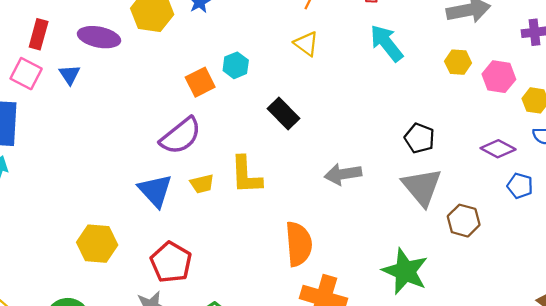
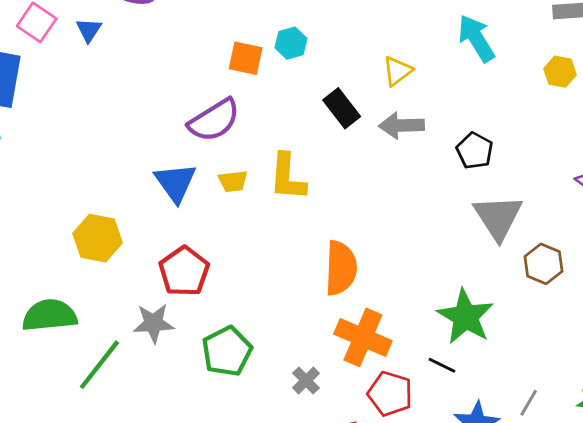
yellow triangle: (306, 44) -> (397, 71), moved, turned 40
orange square: (200, 82) -> (246, 58), turned 32
black pentagon: (420, 138) -> (475, 151), moved
gray arrow: (343, 174) -> (401, 125), moved

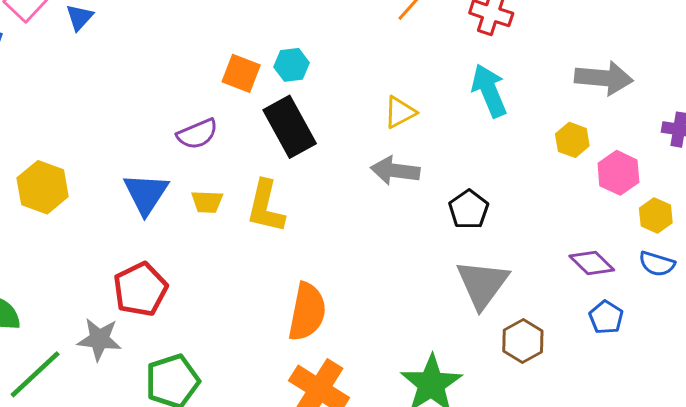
black rectangle: (342, 108) -> (290, 127), moved, size x1.4
purple semicircle: (214, 120) -> (197, 134), size x0.7
yellow hexagon: (98, 238) -> (43, 187), moved

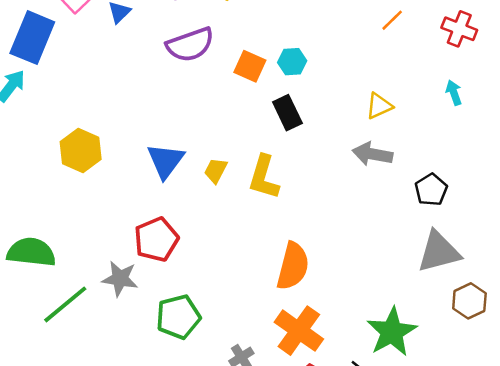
cyan arrow: (489, 91) -> (454, 93), size x0.6
black rectangle: (290, 127) -> (287, 113), size x0.7
purple semicircle: (197, 134) -> (190, 45), moved, size x1.4
yellow trapezoid: (207, 202) -> (216, 170), turned 112
gray triangle: (482, 284) -> (439, 252), turned 36

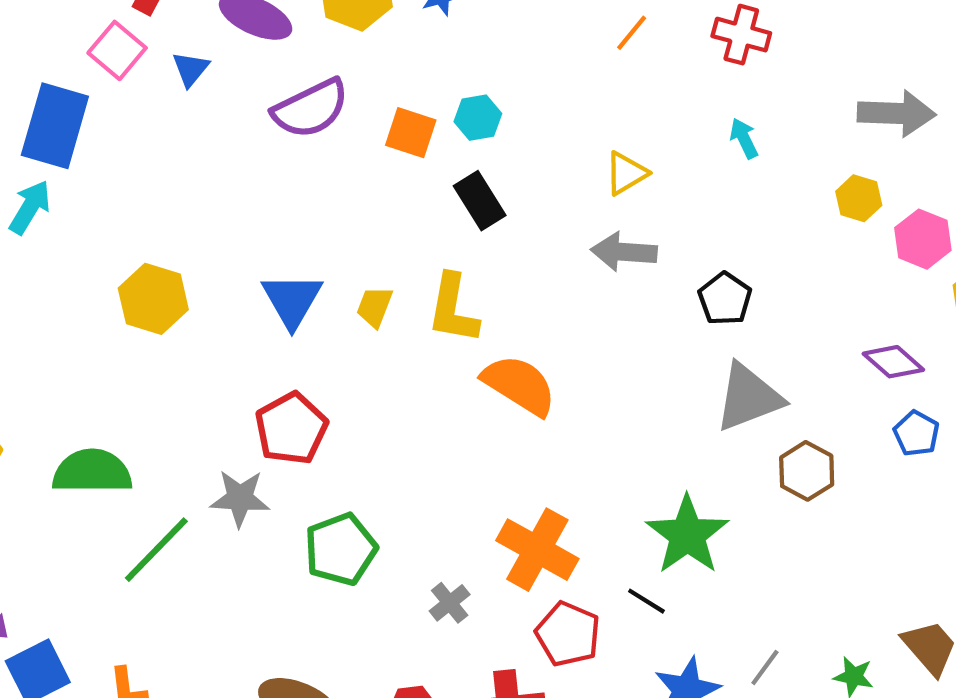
orange semicircle: (293, 266) -> (519, 385), moved, turned -66

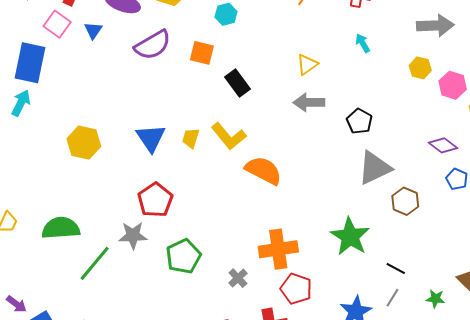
cyan hexagon: (478, 118) -> (226, 14), moved
yellow L-shape: (453, 309) -> (229, 136), turned -45
orange cross: (537, 550) -> (278, 249), turned -33
black line: (646, 601) -> (396, 269), moved

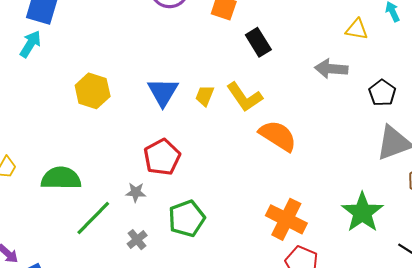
yellow triangle: (307, 64) -> (357, 29), moved, turned 40
gray star: (133, 235) -> (136, 192), size x0.7
orange cross: (278, 249) -> (286, 219), turned 30
gray cross: (238, 278) -> (137, 240), moved

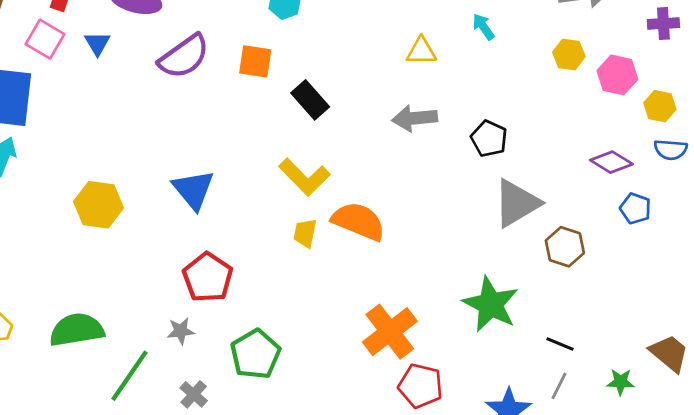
yellow triangle: (357, 29) -> (421, 51), moved
yellow trapezoid: (205, 96) -> (305, 233), moved
orange cross: (286, 219) -> (390, 332), turned 36

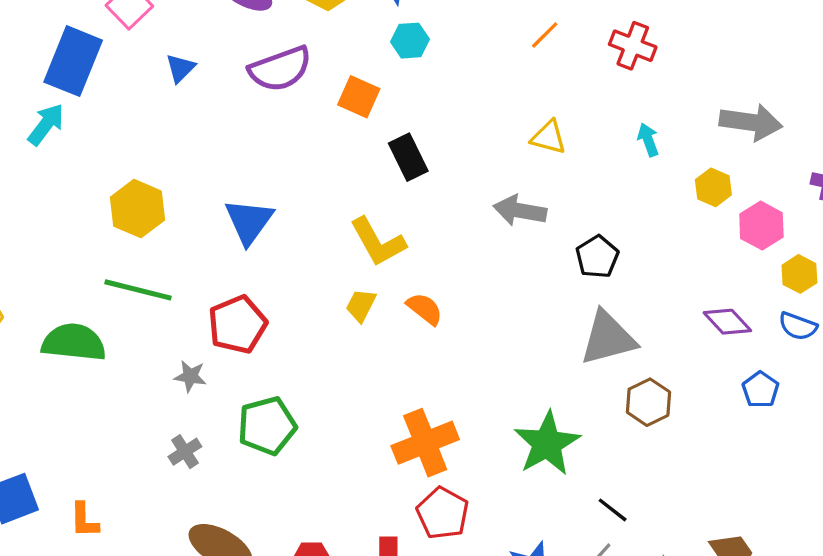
cyan arrow: (483, 27) -> (648, 140), moved
blue triangle: (97, 43) -> (180, 68), moved
blue pentagon: (635, 208) -> (761, 390), moved
orange semicircle: (359, 221) -> (425, 309), size x0.6
green line: (129, 376) -> (138, 290), moved, turned 54

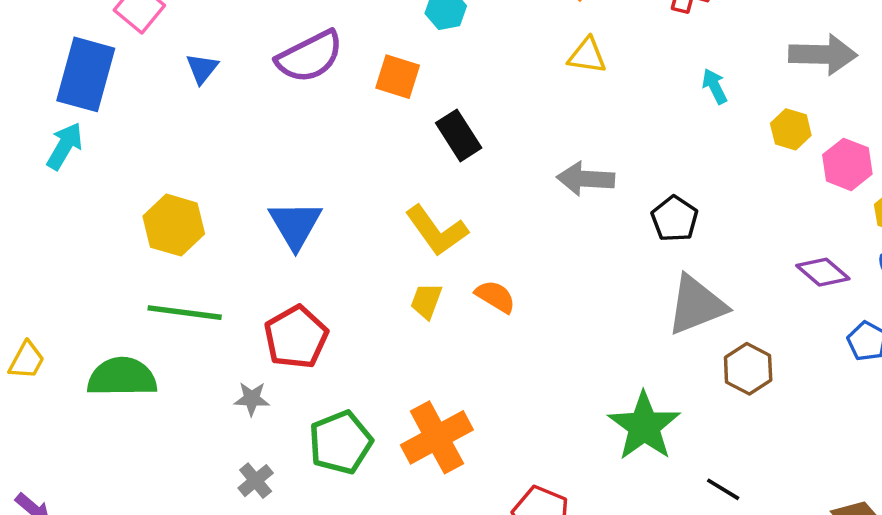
yellow triangle: (549, 137) -> (587, 56), moved
orange cross: (425, 443) -> (437, 437), moved

